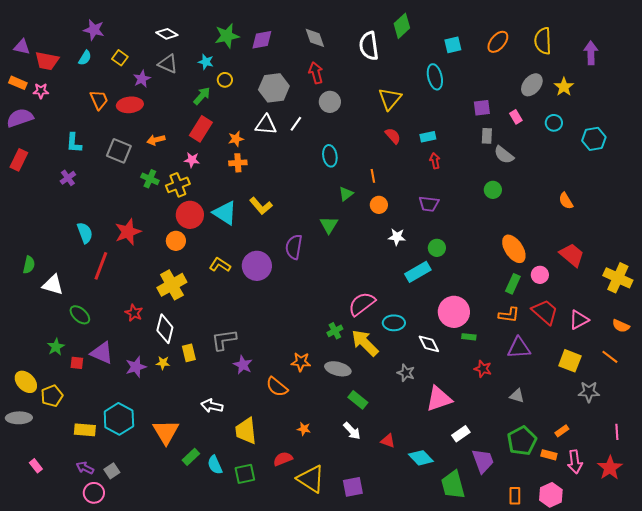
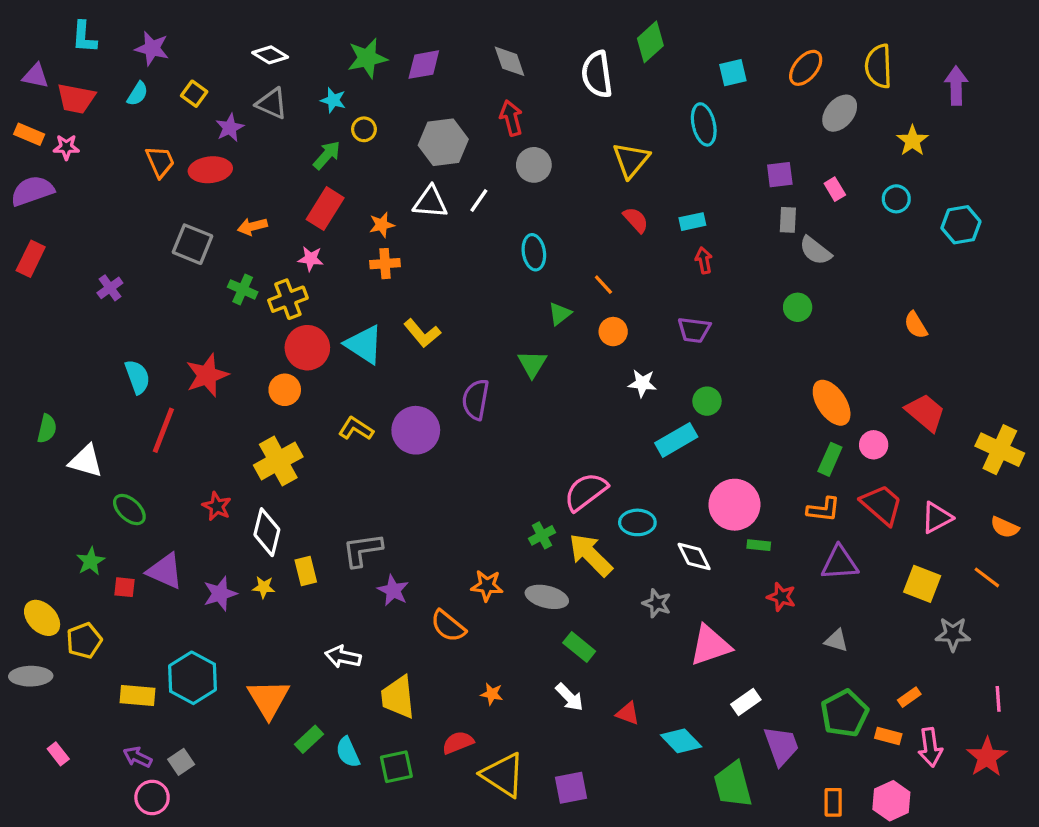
gray ellipse: (532, 85) -> (840, 113), moved
cyan L-shape: (74, 143) -> (84, 37), moved
orange line: (373, 176) -> (603, 285), turned -32

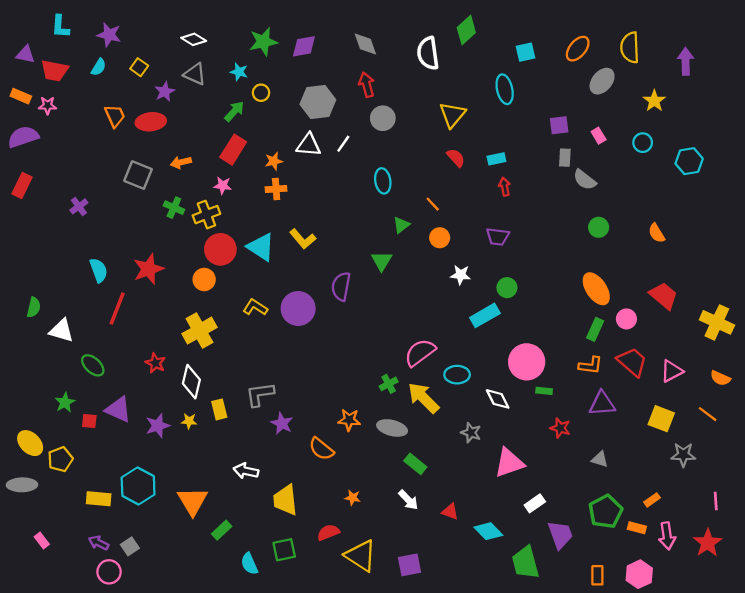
green circle: (798, 307) -> (599, 227), moved
cyan semicircle: (348, 752) -> (249, 564), moved

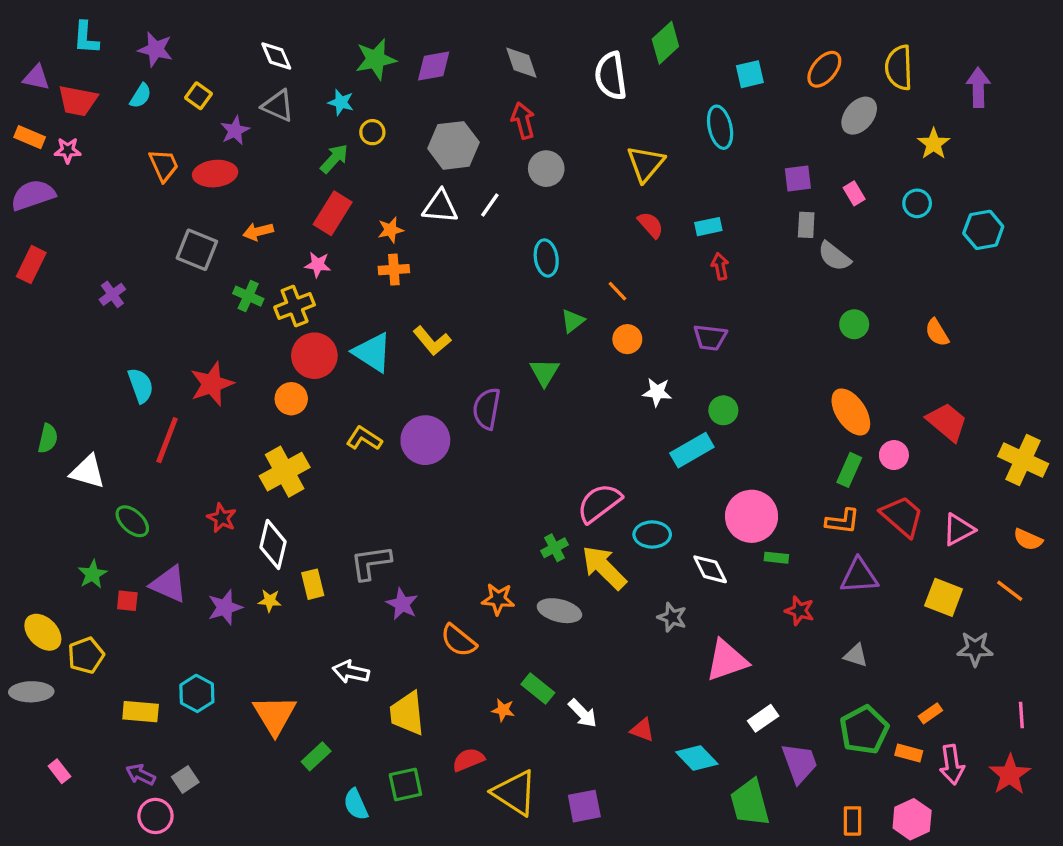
white diamond: (194, 39) -> (276, 56), turned 35
green rectangle: (415, 464) -> (538, 688), moved
cyan hexagon: (138, 486) -> (197, 693), size x0.7

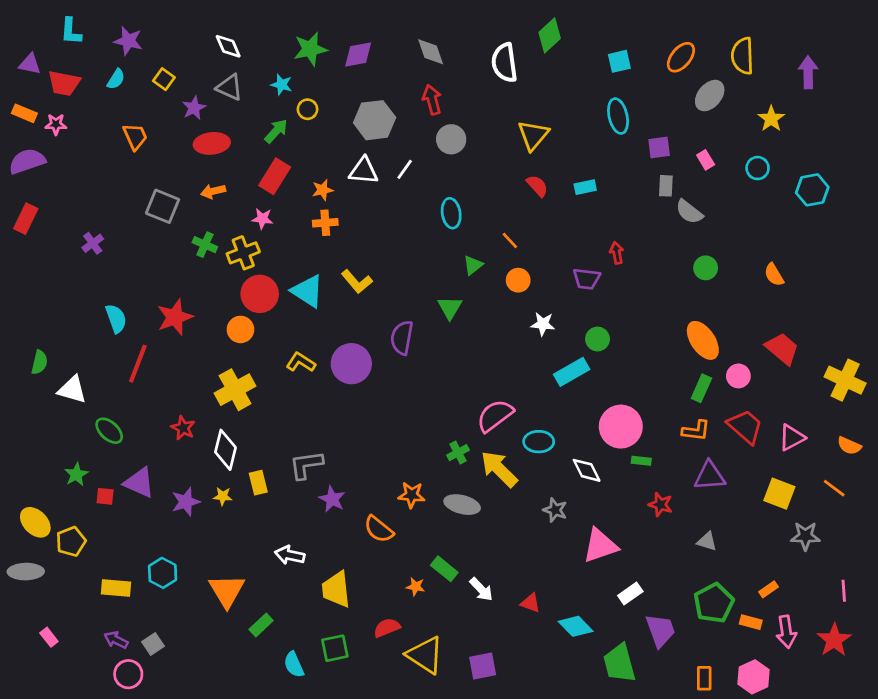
cyan ellipse: (720, 127) -> (618, 116), moved
red ellipse: (215, 174) -> (212, 143), moved
red arrow: (720, 266) -> (617, 253), moved

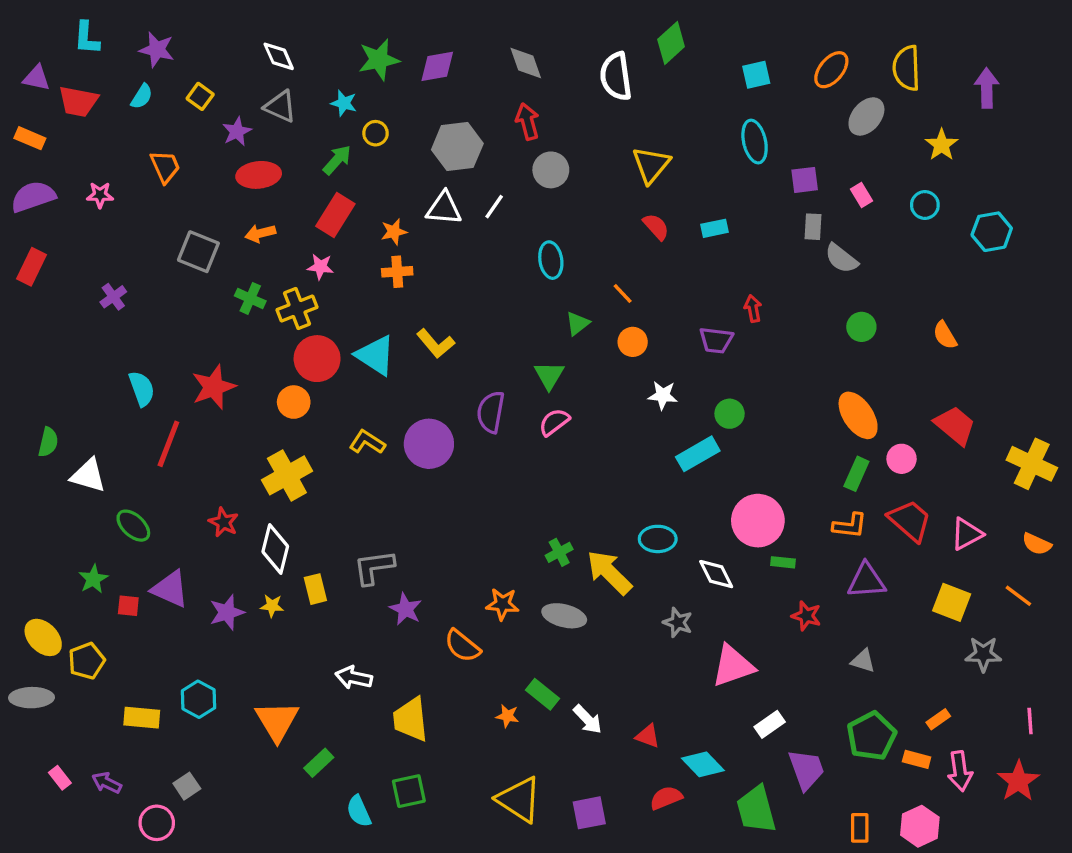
pink star: (56, 124) -> (100, 195), moved
pink semicircle: (495, 416) -> (554, 422), moved, size x0.7
red semicircle: (387, 628) -> (666, 798), moved
purple arrow: (116, 640) -> (107, 783), moved

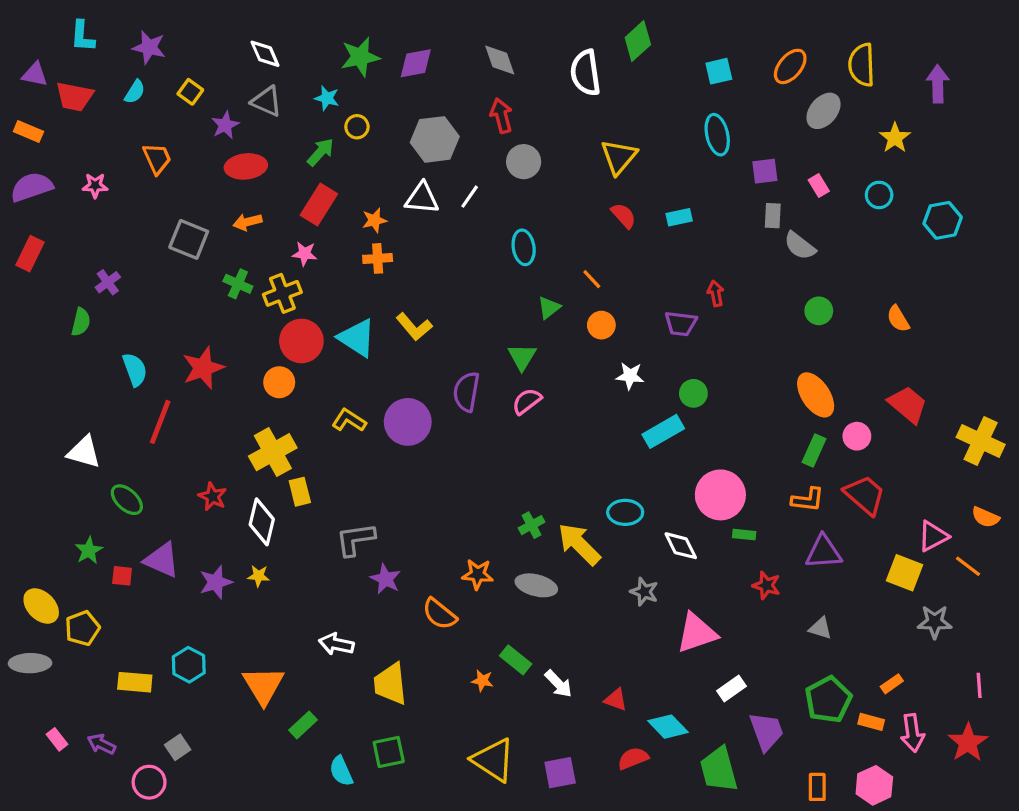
green semicircle: (48, 442) -> (81, 322), moved
pink triangle: (967, 534) -> (933, 536), moved
yellow rectangle: (315, 589) -> (300, 492), moved

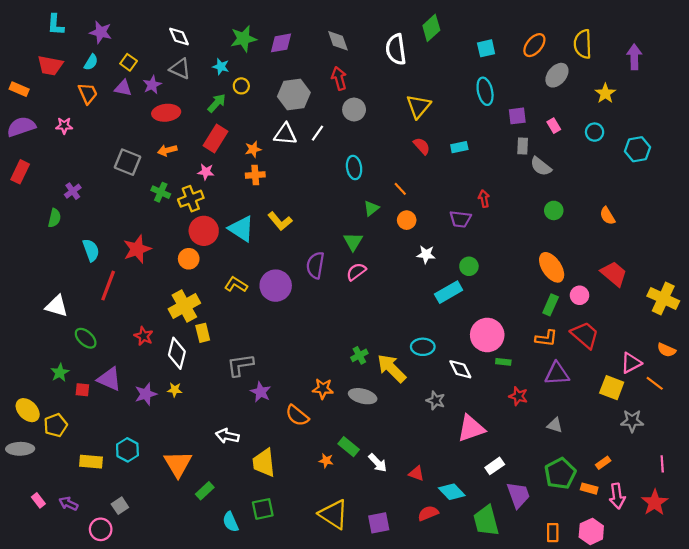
purple triangle: (35, 74) -> (123, 88), moved
orange trapezoid: (157, 158) -> (88, 93), moved

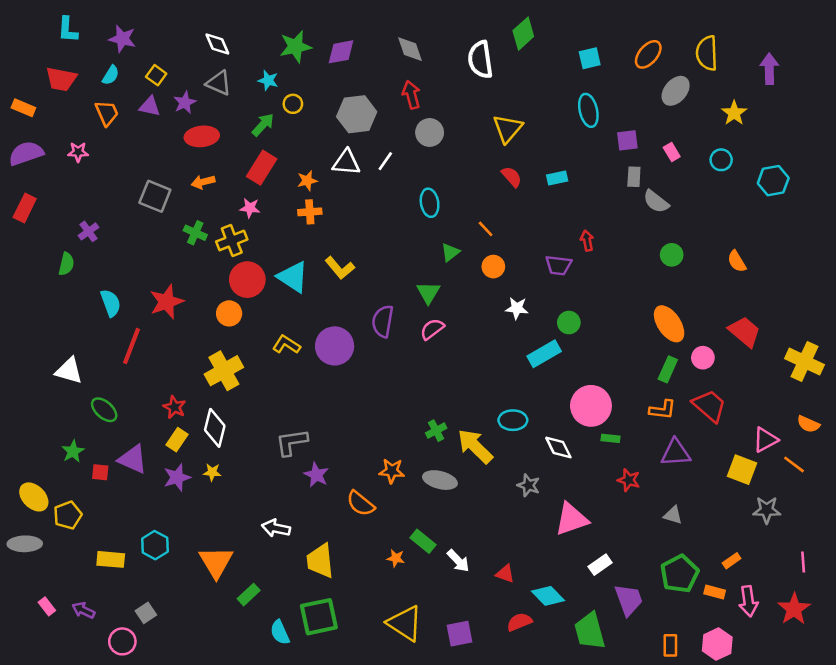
yellow rectangle: (203, 333) -> (177, 440), moved, turned 48
green square: (263, 509) -> (319, 617), size x1.4

